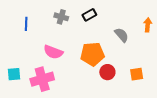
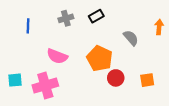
gray cross: (61, 17) -> (66, 18), turned -32
orange pentagon: (92, 54) -> (99, 58), turned 30

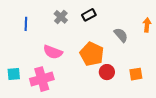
gray cross: (66, 18) -> (61, 17), turned -32

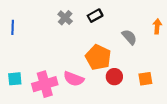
blue line: (26, 24) -> (13, 27), moved
pink semicircle: (53, 52) -> (74, 79), moved

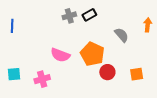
gray cross: (65, 18) -> (69, 16), moved, turned 32
pink semicircle: (74, 79) -> (60, 55), moved
pink cross: (45, 84) -> (42, 79), size x0.7

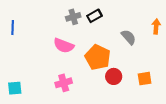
pink semicircle: (60, 55) -> (64, 46), moved
cyan square: (14, 74) -> (15, 88), moved
pink cross: (42, 79) -> (64, 83), moved

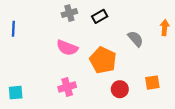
gray cross: (73, 17) -> (69, 13), moved
red circle: (114, 76) -> (120, 89), moved

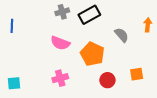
black rectangle: (100, 16) -> (89, 15), size x1.5

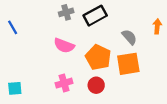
blue line: (12, 26) -> (13, 27), turned -32
orange square: (137, 74) -> (128, 64), moved, size x1.6
red circle: (107, 80) -> (96, 85), moved

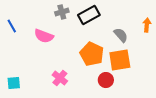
pink semicircle: (64, 46) -> (44, 36), moved
pink cross: (64, 83) -> (60, 78), turned -35
red circle: (96, 85) -> (106, 80), moved

